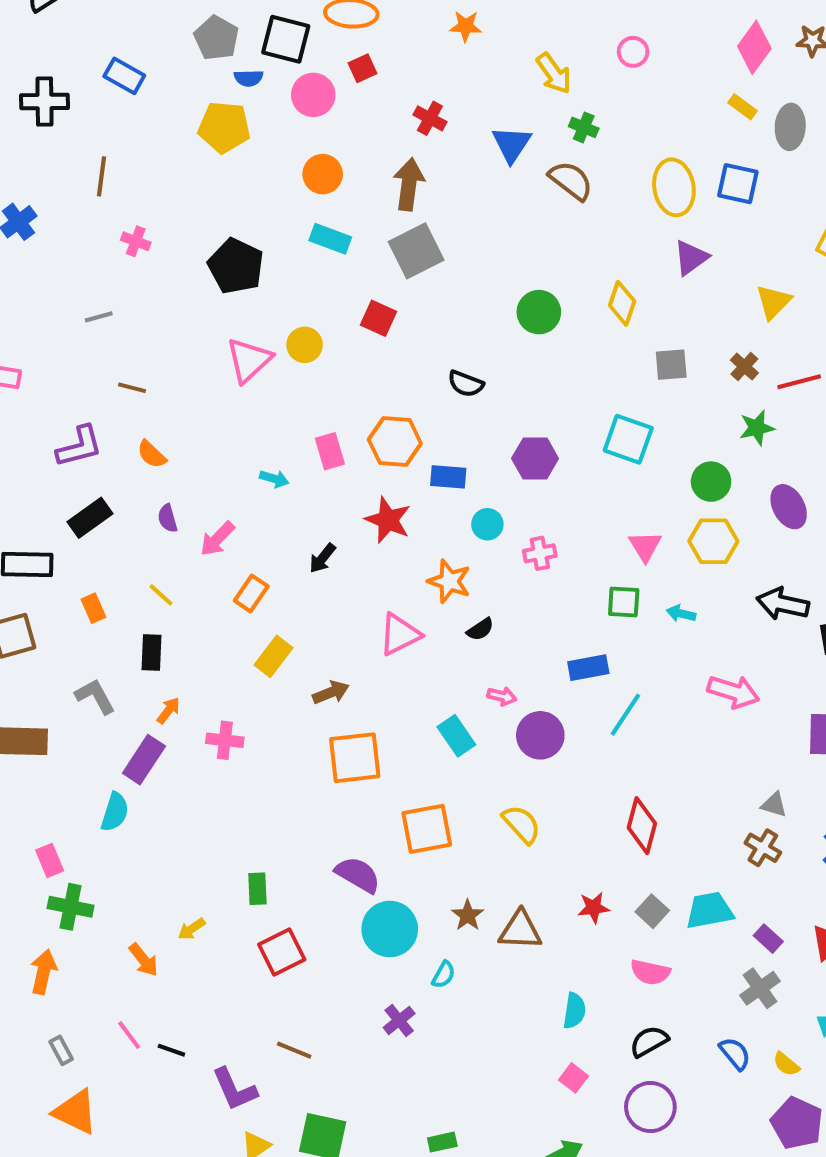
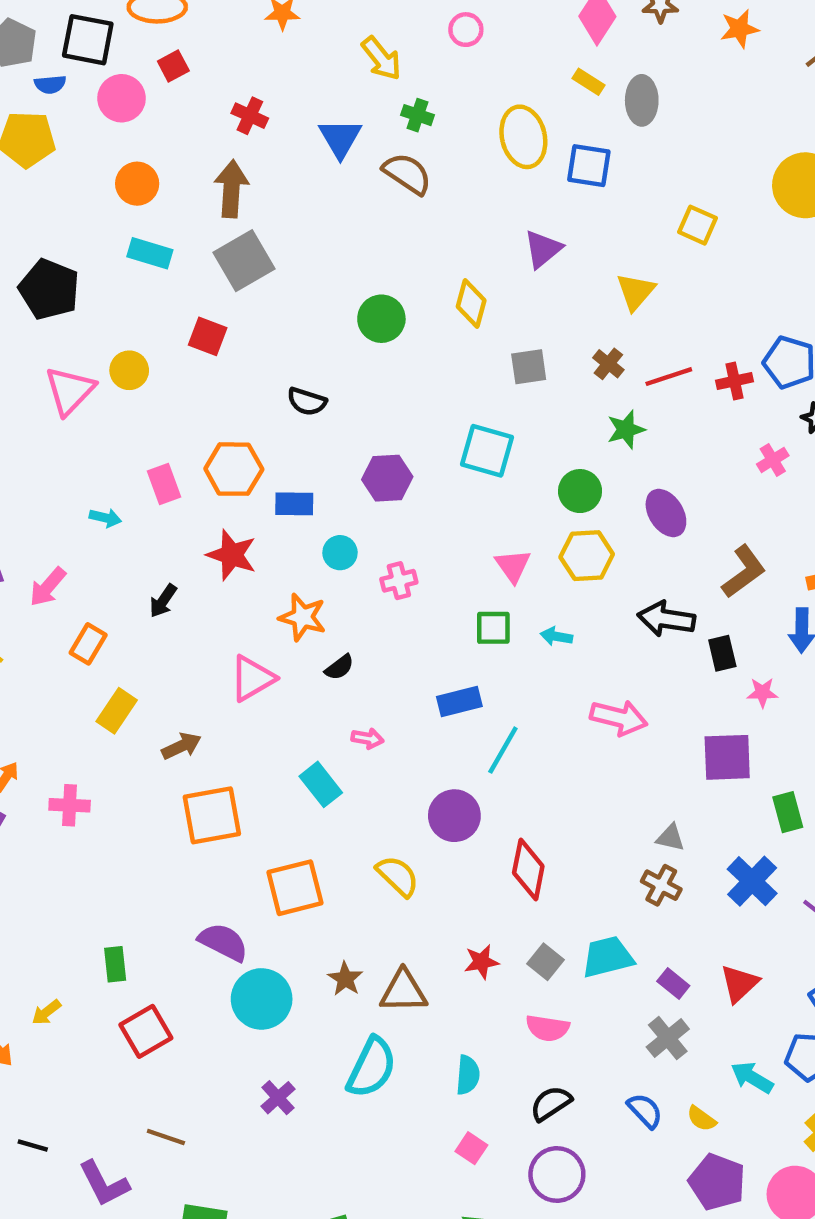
yellow ellipse: (674, 187) -> (523, 137), moved
purple circle: (540, 735) -> (454, 816), moved
cyan semicircle: (443, 975) -> (372, 1067), moved, size x2.0

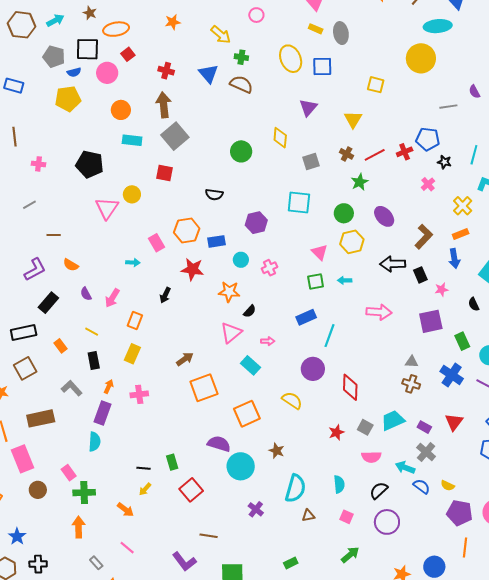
pink triangle: (252, 678) -> (231, 333), moved
yellow rectangle: (117, 711) -> (132, 354), moved
brown triangle: (403, 991) -> (308, 516), moved, size x0.6
cyan arrow: (752, 1077) -> (405, 468), moved
black line: (33, 1146) -> (144, 468), moved

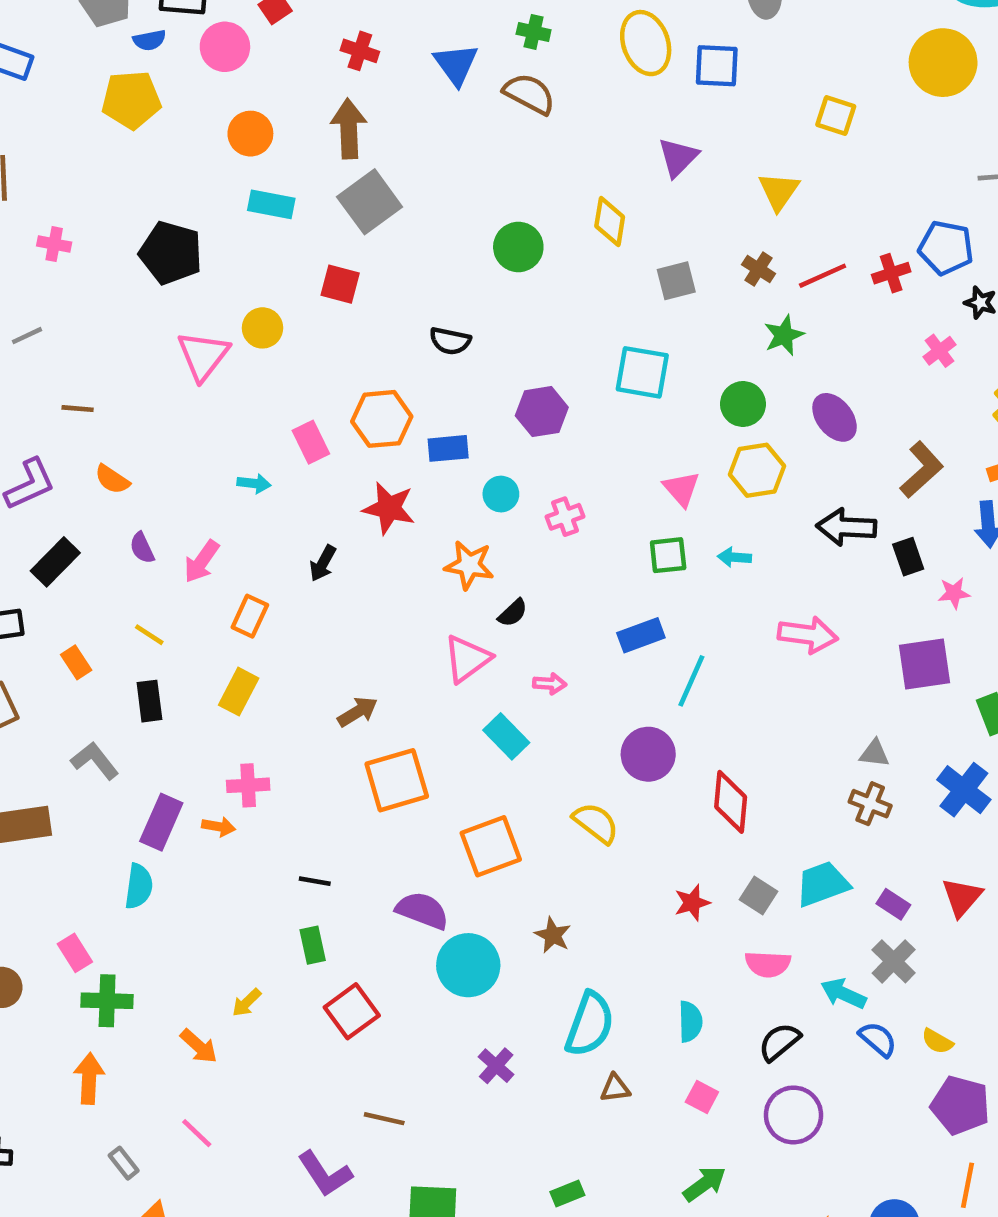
orange arrow: (109, 387) -> (219, 827), moved, turned 72
black line: (144, 468) -> (315, 881), moved

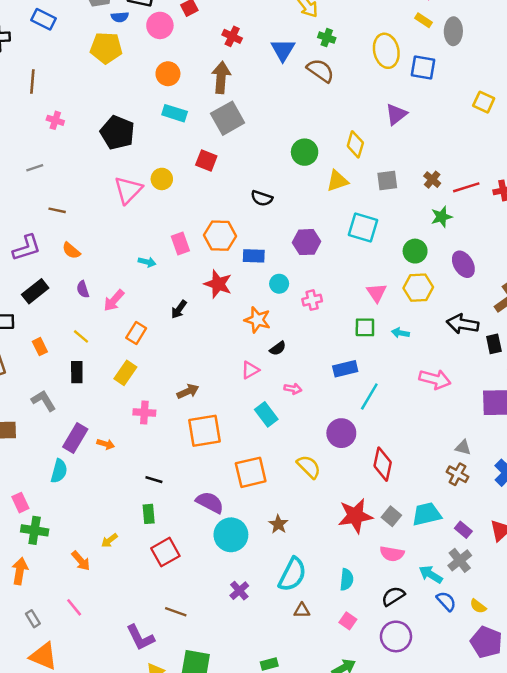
yellow triangle: (779, 191) -> (337, 181), moved, turned 30
pink triangle: (467, 659) -> (250, 370), size x0.7
pink cross: (248, 785) -> (144, 412), moved
red star: (692, 903) -> (355, 516), size x1.8

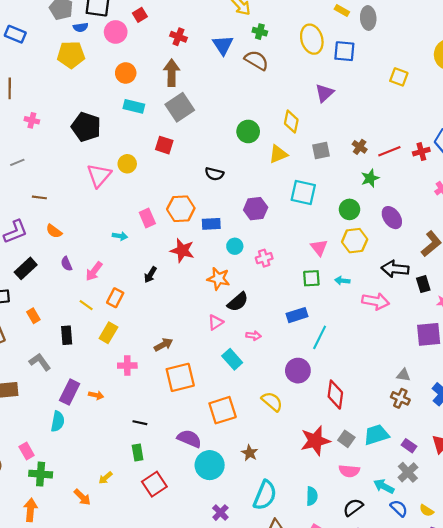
yellow line: (81, 336) -> (86, 305), moved
black semicircle: (278, 348) -> (238, 302), size x1.5
pink arrow: (435, 379) -> (376, 301), moved

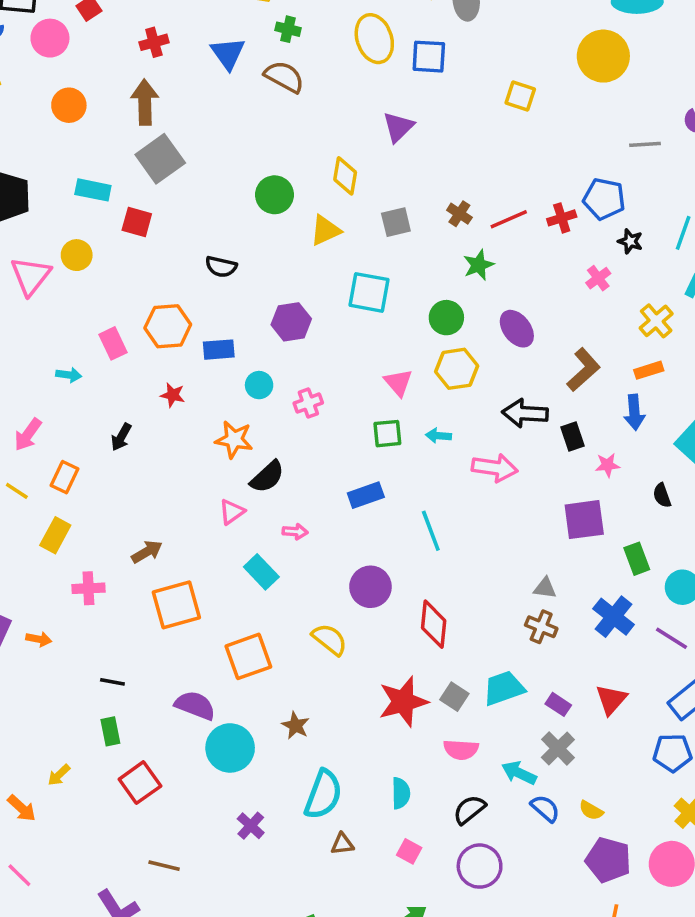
red cross: (178, 37) -> (154, 42), turned -35
cyan rectangle: (134, 106) -> (93, 190), moved
red star: (182, 250) -> (173, 395), size x0.6
cyan line: (320, 337) -> (431, 531), moved, turned -45

